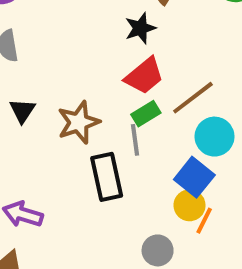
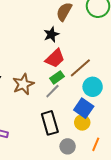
gray line: (135, 140) -> (52, 91), turned 56
black rectangle: (107, 177) -> (50, 123), moved
orange line: (204, 221) -> (96, 144), moved

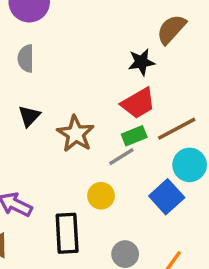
brown star: (23, 84) -> (76, 134), turned -30
yellow circle: (82, 122) -> (101, 196), moved
black rectangle: (50, 123) -> (67, 233), moved

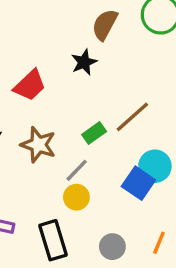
red trapezoid: (138, 103) -> (30, 85), moved
gray line: (121, 157) -> (77, 170), moved
cyan circle: (190, 165) -> (155, 166), moved

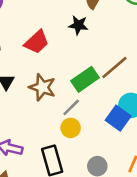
black star: (84, 62) -> (78, 25), turned 30
green rectangle: (94, 133) -> (85, 79), size x1.5

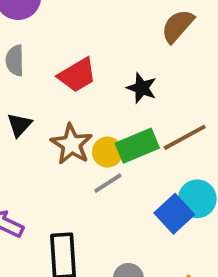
black star: (78, 25) -> (142, 88), moved
yellow circle: (71, 128) -> (107, 152), moved

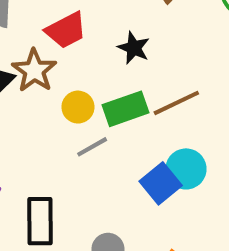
brown star: (72, 144) -> (34, 71), moved
yellow circle: (107, 152) -> (78, 107), moved

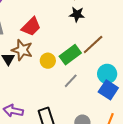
black star: (134, 48) -> (77, 14), moved
gray line: (92, 147) -> (71, 81), moved
blue square: (161, 183) -> (108, 90), moved

